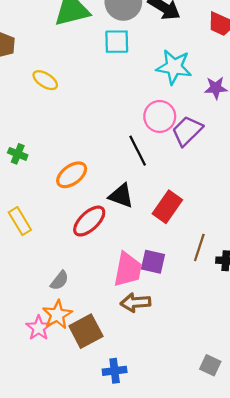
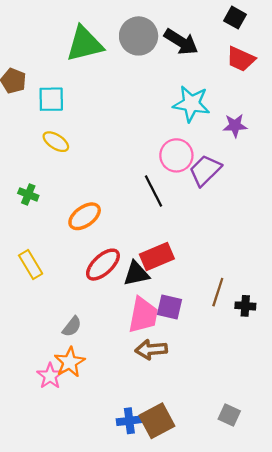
cyan square: (117, 42) -> (51, 99), moved
yellow ellipse: (45, 80) -> (56, 142), moved
black triangle: (121, 196) -> (136, 274), moved, turned -32
red rectangle: (167, 207) -> (157, 256), moved, turned 32
brown square: (86, 331) -> (157, 421), moved

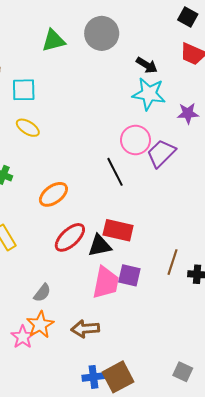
black arrow: (181, 42) -> (147, 65), moved, size x0.7
green triangle: (85, 44) -> (53, 41), size x0.7
red rectangle: (157, 256) -> (118, 230), turned 36
brown arrow: (151, 350) -> (85, 329), moved

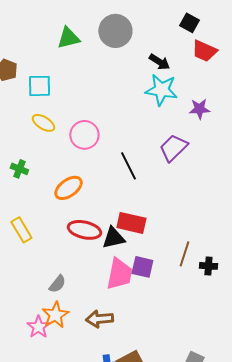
black square: (188, 17) -> (189, 23), moved
pink circle: (136, 140) -> (84, 135), moved
red ellipse: (70, 237) -> (84, 230), turned 56

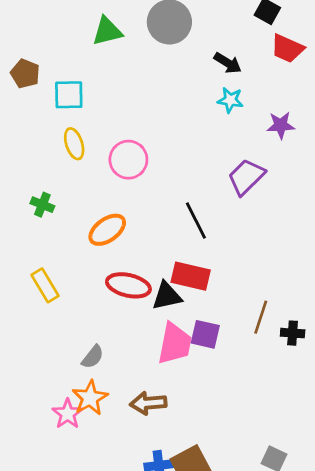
cyan star: (161, 90) -> (230, 100), size x0.6
yellow ellipse: (43, 123) -> (74, 144), turned 40
black line: (128, 166) -> (196, 221), moved

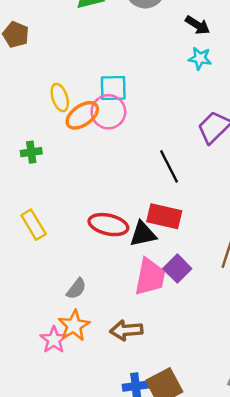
cyan square: (69, 95) -> (113, 88), moved
green cross: (42, 205) -> (31, 152), turned -30
orange ellipse: (107, 230) -> (82, 115), moved
purple square: (205, 334) -> (177, 269), turned 32

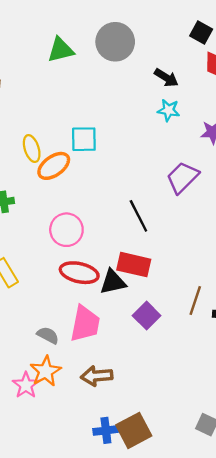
pink circle: (108, 112) -> (66, 230), moved
pink trapezoid: (150, 277) -> (85, 324), moved
gray semicircle: (76, 289) -> (48, 335), turned -100

